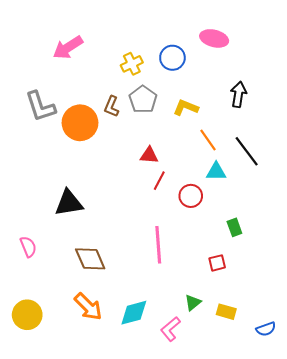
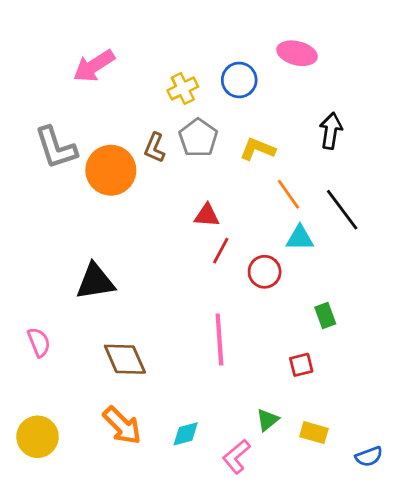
cyan diamond: (134, 313) -> (186, 434), size x0.7

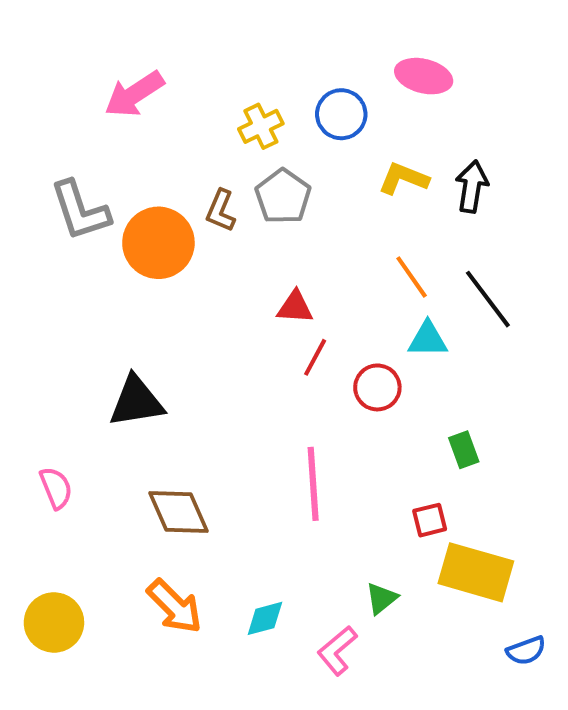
yellow L-shape: (258, 149) -> (404, 179), moved
yellow rectangle: (314, 433) -> (476, 572), moved, size x1.8

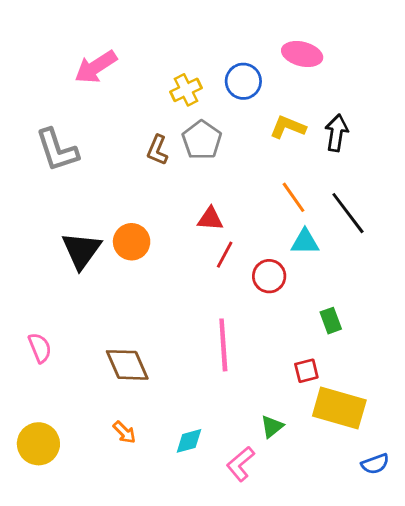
orange circle: (158, 243) -> (132, 242), moved, size x0.7
black triangle: (136, 402) -> (81, 250), moved, turned -45
orange arrow: (175, 606) -> (124, 432), size x0.6

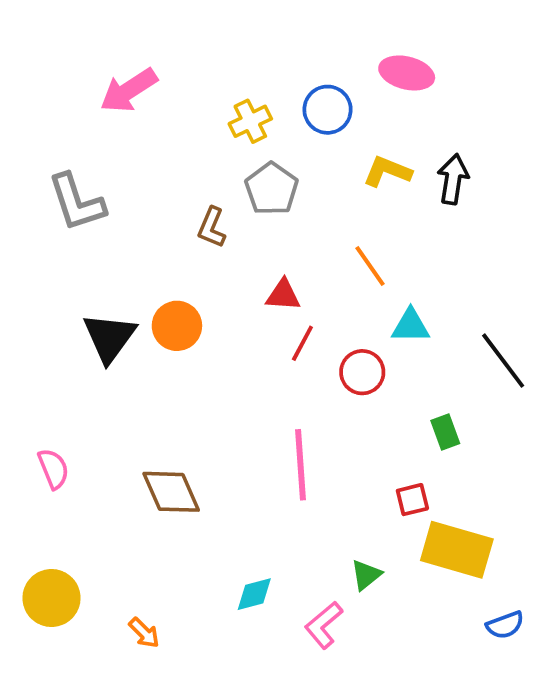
brown L-shape: (157, 150) -> (212, 227), moved
orange line: (293, 197) -> (370, 266), moved
black line: (348, 213) -> (503, 361), moved
orange arrow: (124, 432) -> (144, 633), moved

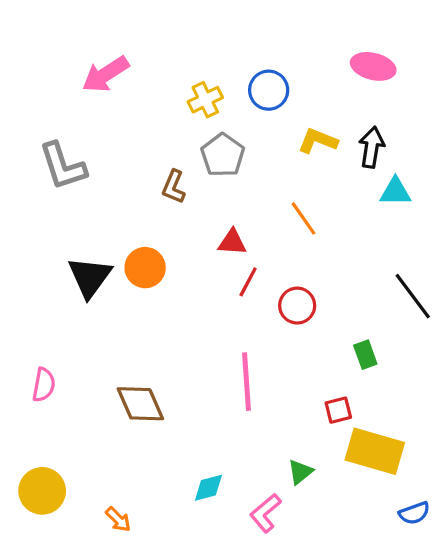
pink ellipse: (407, 73) -> (373, 66), moved
cyan triangle: (411, 326) -> (395, 192), moved
pink semicircle: (53, 469) -> (44, 385), turned 32

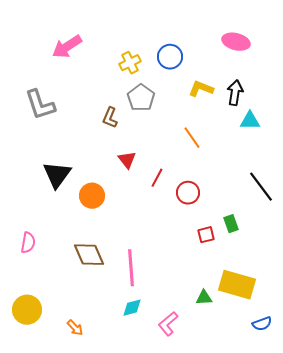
red triangle: (232, 242) -> (127, 160), moved, turned 48
orange circle: (145, 268) -> (92, 196), moved
pink line: (246, 382) -> (131, 268), moved
red square: (338, 410) -> (206, 235), moved
green triangle: (300, 472) -> (204, 298), moved, turned 36

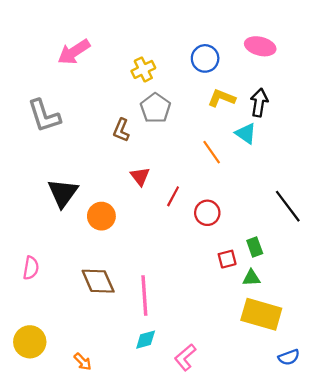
blue circle: (170, 57) -> (205, 58), moved
cyan triangle: (250, 121) -> (246, 133), moved, turned 35
green triangle: (204, 298) -> (251, 278), moved

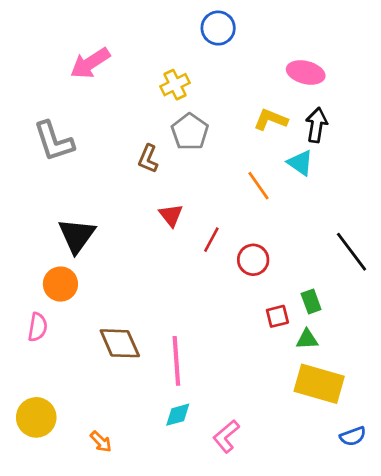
pink ellipse: (260, 46) -> (306, 72), moved
blue circle: (205, 58) -> (218, 28), moved
orange circle: (101, 216) -> (60, 284), moved

